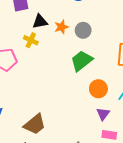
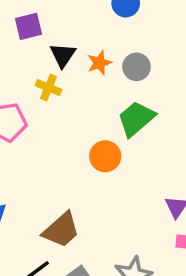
black triangle: (40, 22) -> (63, 55), turned -42
orange circle: (98, 89) -> (105, 156), moved

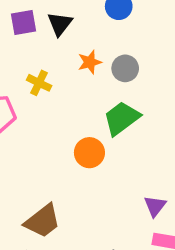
black triangle: (63, 55) -> (60, 24), moved

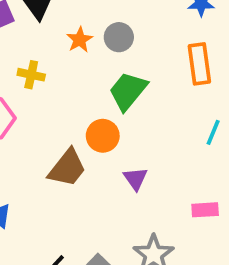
purple triangle: (155, 206) -> (135, 179), moved
brown trapezoid: (43, 221) -> (67, 168), moved

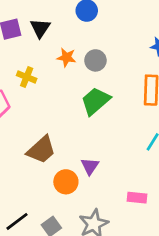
orange star: (80, 40) -> (66, 57), turned 30
orange circle: (103, 136) -> (66, 182), moved

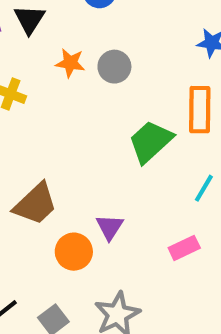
green trapezoid: (95, 101) -> (151, 142), moved
pink rectangle: (137, 198) -> (184, 248), moved, turned -30

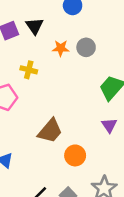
purple triangle: (110, 227) -> (109, 125), moved

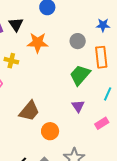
gray circle: (86, 47) -> (78, 41), moved
orange star: (61, 48) -> (38, 43), size x1.5

